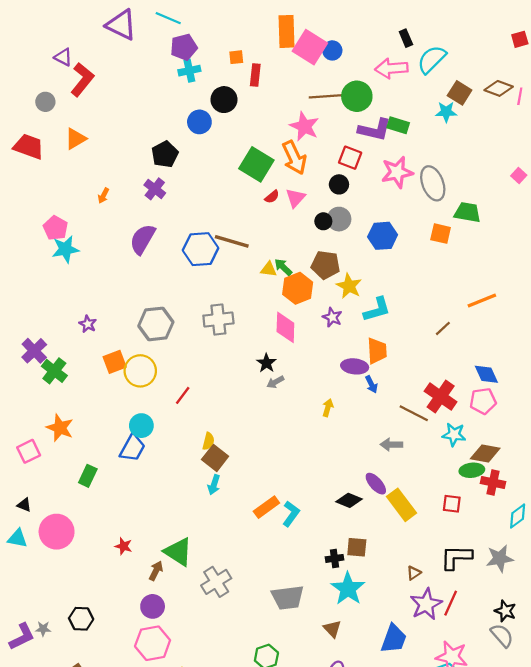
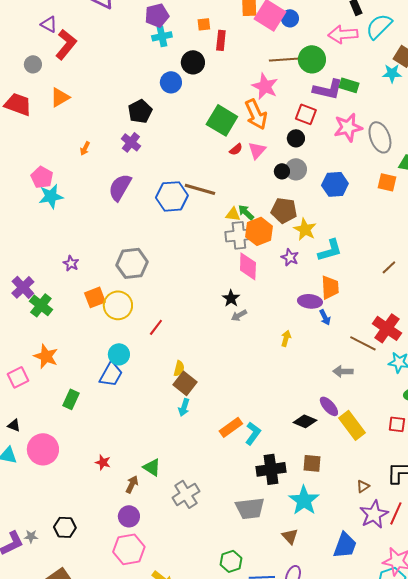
gray cross: (218, 320) -> (239, 235), moved
green triangle: (178, 552) -> (152, 467), size x0.7
black cross: (335, 558) -> (271, 469), moved, size x1.8

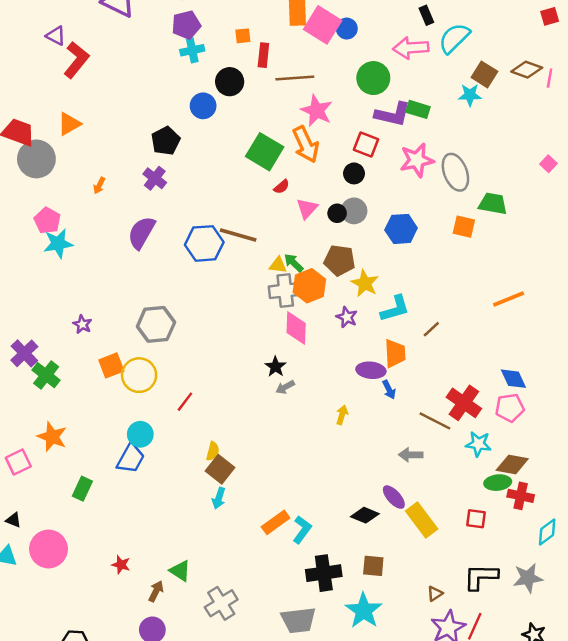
brown line: (285, 59) -> (295, 78), moved
gray circle: (33, 64) -> (36, 159), moved, size x1.8
pink triangle: (257, 150) -> (307, 208), moved
brown line: (389, 267) -> (431, 329), moved

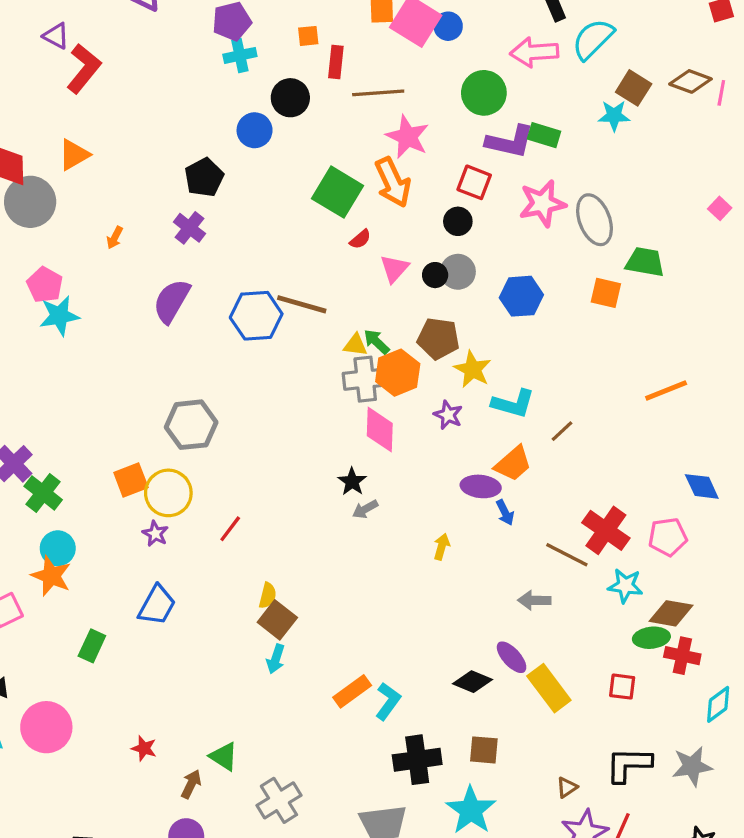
cyan L-shape: (395, 309) -> (513, 404), turned 32
purple star: (82, 324) -> (155, 534), moved
orange trapezoid: (395, 353) -> (513, 464), turned 52
blue diamond: (513, 379) -> (702, 486), moved
cyan circle: (140, 434) -> (58, 548), moved

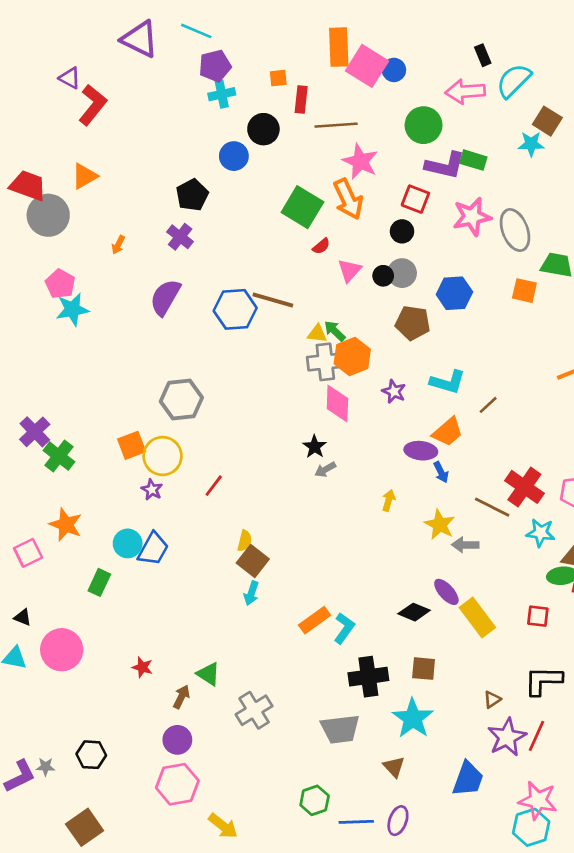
brown pentagon: (438, 338) -> (413, 323), moved
yellow star: (473, 369) -> (440, 525), moved
cyan circle: (58, 548) -> (128, 543), moved

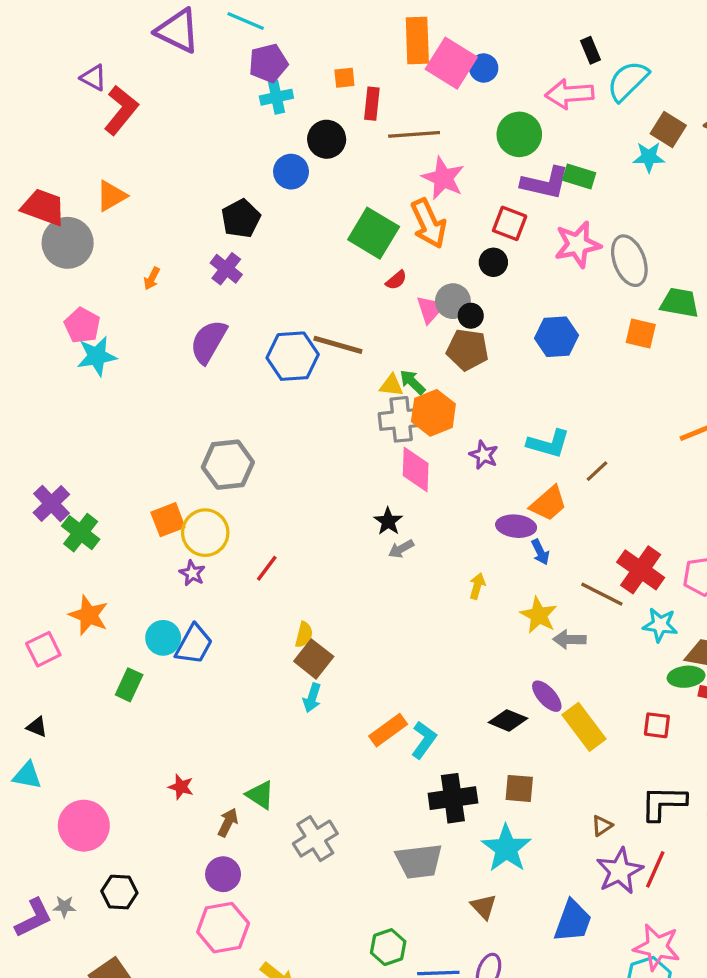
gray circle: (402, 273) -> (453, 301), moved
brown pentagon: (413, 323) -> (467, 350), moved
pink circle: (62, 650) -> (84, 826), moved

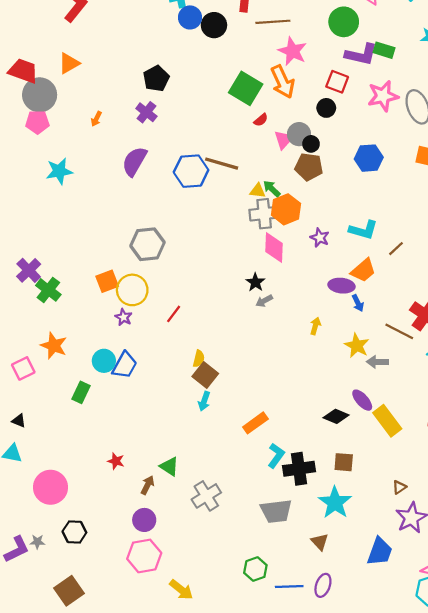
blue circle: (291, 172) -> (190, 17), moved
pink pentagon: (82, 325) -> (37, 122), moved, turned -30
cyan L-shape: (424, 740) -> (276, 456), moved

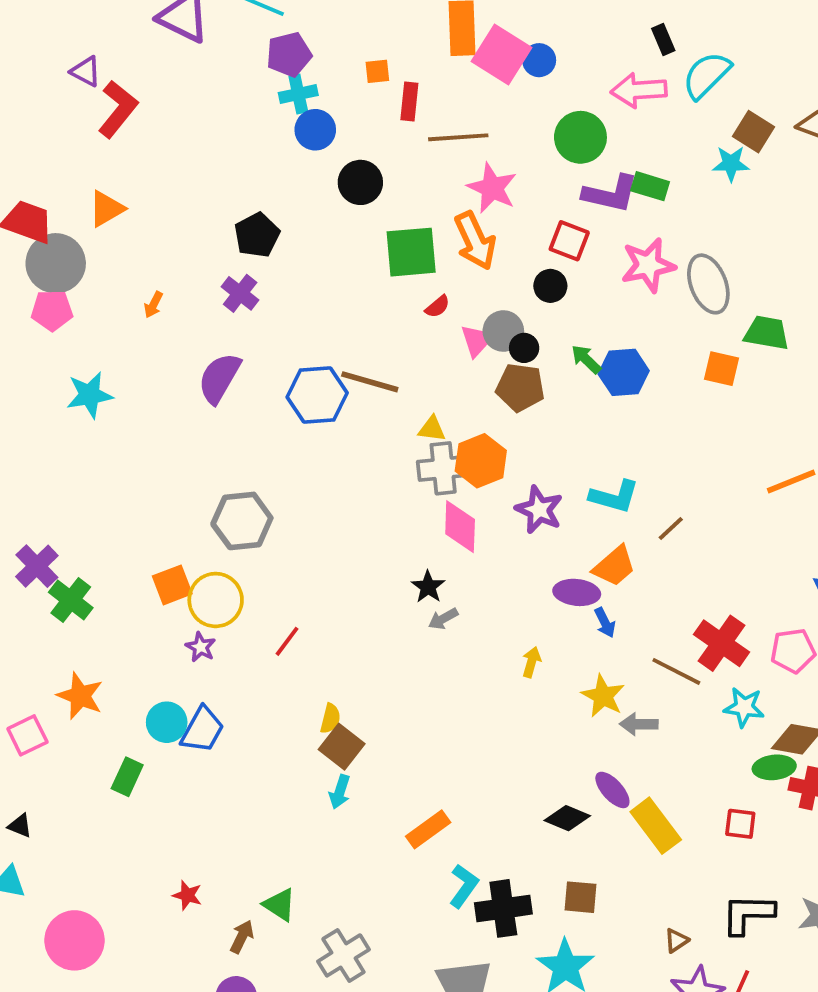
black circle: (214, 25) -> (360, 182), moved
green square: (246, 88) -> (411, 252), turned -36
green arrow: (272, 189) -> (586, 359), moved
purple star: (320, 238) -> (539, 510), size x1.4

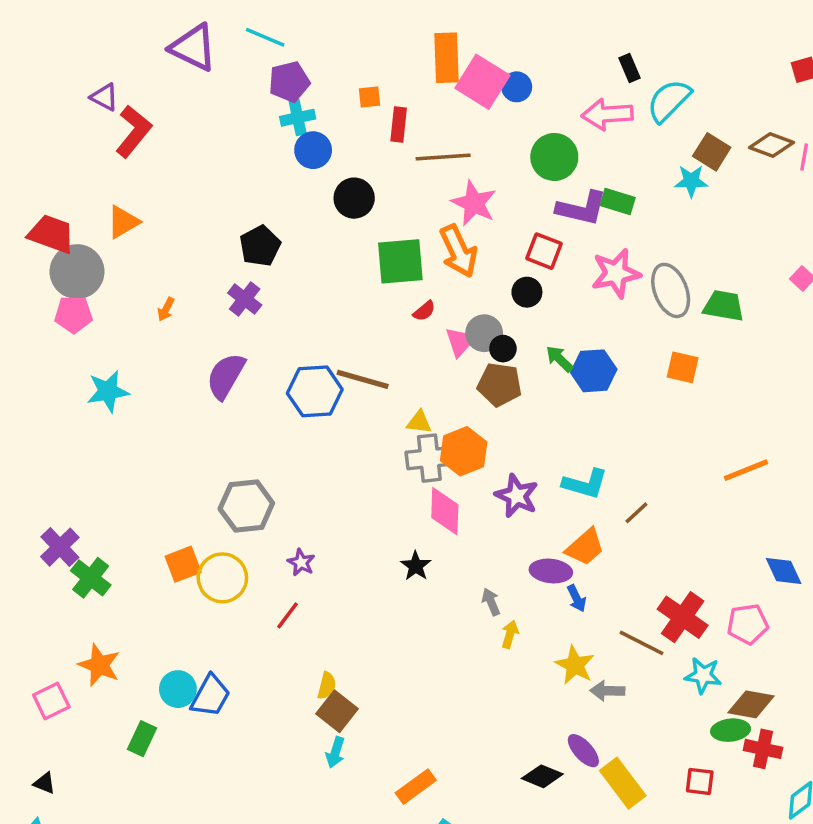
green trapezoid: (767, 333) -> (724, 306), moved
gray arrow: (443, 619) -> (491, 602), moved, turned 96
purple star: (201, 647) -> (301, 562), moved

